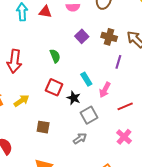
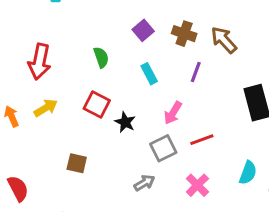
cyan rectangle: (86, 79) -> (149, 74), moved
yellow arrow: (22, 101) -> (46, 108), moved
gray square: (89, 115) -> (163, 148), moved
gray arrow: (80, 138) -> (144, 183), moved

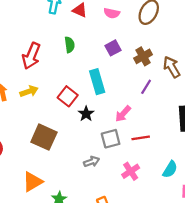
brown cross: (184, 34) -> (143, 56), turned 30
green semicircle: (101, 57) -> (70, 45), moved
cyan rectangle: (149, 74) -> (97, 82), moved, size x1.5
brown square: (77, 163) -> (44, 137), size x1.6

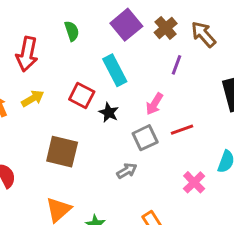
purple square: (113, 48) -> (126, 25), size x1.5
pink cross: (131, 171) -> (194, 182), moved

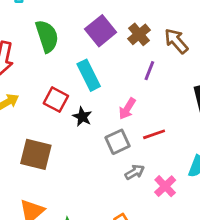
green semicircle: (72, 31) -> (47, 36), size x1.6
gray arrow: (127, 171) -> (135, 172), moved

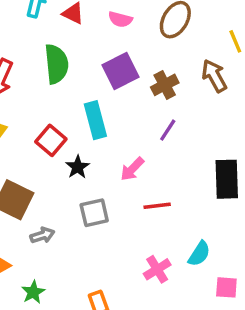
brown arrow: (176, 41) -> (214, 76), moved
gray square: (118, 142) -> (94, 213), moved
gray arrow: (135, 172) -> (42, 235), moved

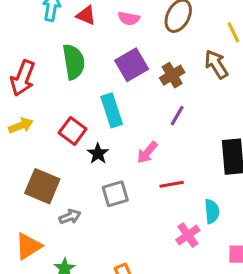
cyan semicircle: (199, 254) -> (212, 211), moved, turned -35
pink cross: (157, 269) -> (188, 235), moved

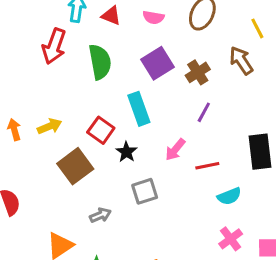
red arrow: (23, 78) -> (54, 46), moved
red line: (172, 184) -> (207, 166), moved
brown square: (42, 186) -> (75, 166), moved, turned 32
cyan semicircle: (212, 211) -> (229, 196), moved, turned 75
pink cross: (188, 235) -> (231, 239), moved

